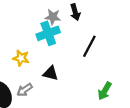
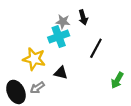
yellow star: (21, 58) -> (34, 59), size x1.5
green arrow: (105, 91) -> (117, 80), moved

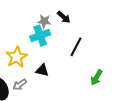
black arrow: (83, 17) -> (64, 17), turned -32
yellow star: (34, 59) -> (17, 57), turned 30

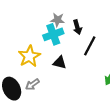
black arrow: (64, 17) -> (77, 27), moved, turned 32
black triangle: (42, 70) -> (60, 63), moved

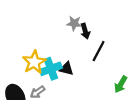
gray star: (57, 20) -> (74, 23), moved
cyan cross: (53, 34) -> (51, 69), moved

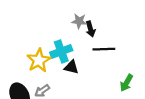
black line: (99, 51) -> (104, 49), turned 60
cyan cross: (51, 69) -> (61, 51), moved

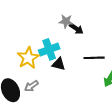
black arrow: (90, 29) -> (76, 29), turned -40
black line: (104, 49) -> (94, 58), moved

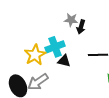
black arrow: (76, 29) -> (81, 27), turned 72
gray arrow: (31, 86) -> (38, 82), size x1.5

